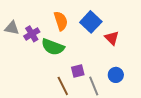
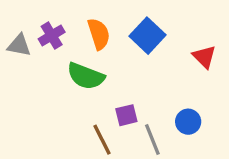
purple cross: (32, 34) -> (52, 36), moved
red triangle: (112, 38) -> (204, 57), moved

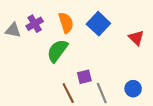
green semicircle: (86, 76) -> (57, 51), turned 105
blue circle: (188, 122) -> (133, 89), moved

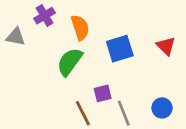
purple cross: (35, 24) -> (45, 16), moved
blue square: (98, 24) -> (120, 49), moved, turned 30

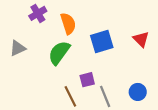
gray triangle: (16, 37) -> (18, 48), moved, turned -36

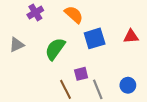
orange semicircle: (68, 23) -> (74, 15), moved, turned -30
red triangle: (141, 39) -> (131, 36), turned -49

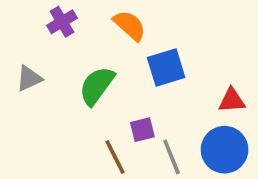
red triangle: (131, 36) -> (232, 100), moved
blue circle: (128, 85) -> (225, 150), size x1.6

